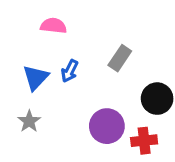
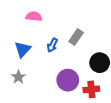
blue arrow: (70, 71) -> (52, 45), moved

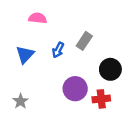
gray star: (18, 77) -> (20, 101), moved

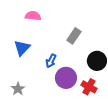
blue arrow: (58, 50) -> (51, 61), moved
red cross: (101, 99) -> (89, 87), turned 35

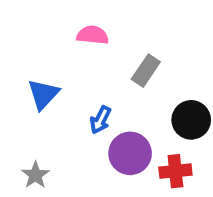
pink semicircle: (33, 16) -> (93, 35), moved
red cross: (89, 87) -> (175, 171), turned -35

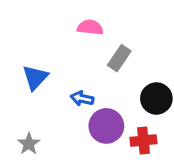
pink semicircle: (93, 35) -> (90, 27), moved
blue arrow: (101, 120) -> (82, 99), turned 75

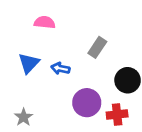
pink semicircle: (90, 27) -> (45, 22), moved
blue arrow: (82, 99) -> (60, 68), moved

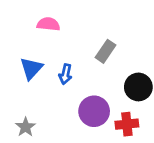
blue arrow: (60, 68) -> (66, 74), turned -90

